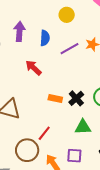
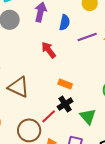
black cross: (76, 98) -> (65, 104), moved
green triangle: (83, 127) -> (88, 116), turned 42

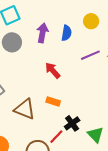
blue semicircle: (65, 23) -> (66, 33), moved
orange rectangle: (65, 84) -> (53, 101), moved

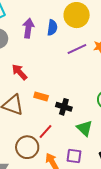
yellow circle: (91, 21) -> (77, 15), size x1.6
red arrow: (53, 70) -> (20, 72), moved
black cross: (72, 123) -> (64, 107), moved, turned -35

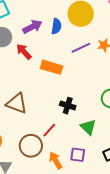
purple arrow: (28, 28) -> (32, 27), turned 54
red arrow: (20, 72) -> (24, 52), moved
orange rectangle: (41, 96) -> (52, 67), moved, size x1.5

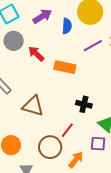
purple arrow: (32, 27) -> (42, 16), moved
purple square: (78, 155) -> (98, 144), moved
orange arrow: (56, 160) -> (76, 160), turned 72

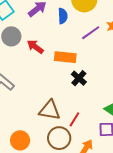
black cross: (84, 104) -> (79, 78), moved, turned 35
brown triangle: (33, 106) -> (50, 110), moved

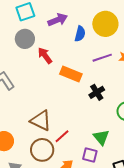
black cross: (79, 78) -> (97, 92), moved

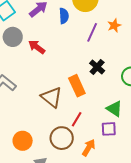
purple line: (102, 58) -> (92, 32), turned -30
orange rectangle: (71, 74) -> (77, 86), moved, turned 60
brown triangle: (41, 121) -> (52, 97), moved, turned 30

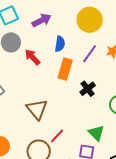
blue semicircle: (64, 16) -> (60, 44), moved
orange rectangle: (77, 86) -> (65, 69), moved, turned 30

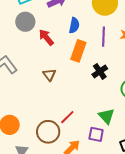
purple line: (90, 54) -> (103, 37), turned -36
brown triangle: (37, 109) -> (49, 75), moved, size x0.6

